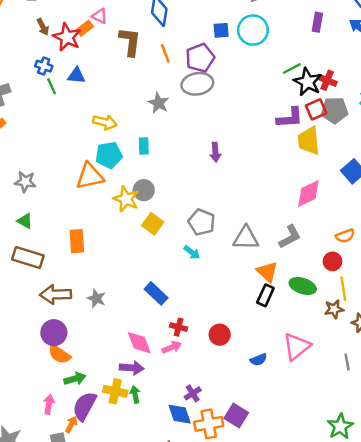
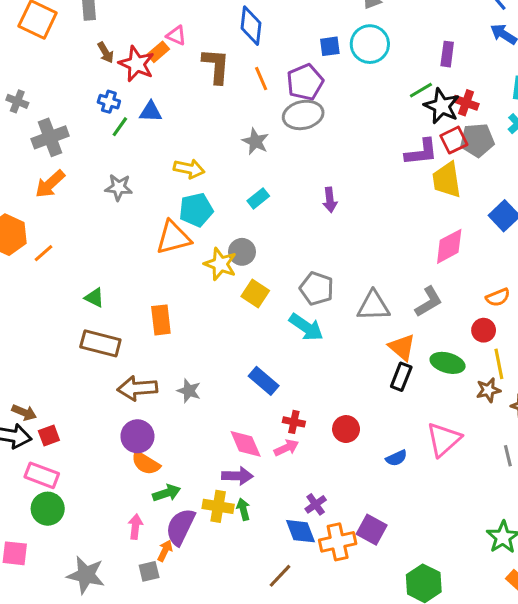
purple rectangle: (317, 22) -> (447, 54), moved
green line: (52, 86) -> (120, 127), turned 63
cyan rectangle: (144, 146) -> (258, 198), moved, turned 56
gray star: (25, 182) -> (119, 187), moved
cyan arrow: (192, 252) -> (306, 327), size x1.6

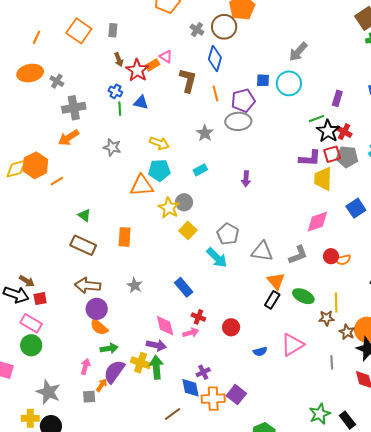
green line: (120, 127) -> (120, 109), turned -48
red circle: (484, 330) -> (331, 256), moved
brown arrow: (137, 388) -> (88, 285), moved
green arrow: (243, 509) -> (156, 367), size x1.6

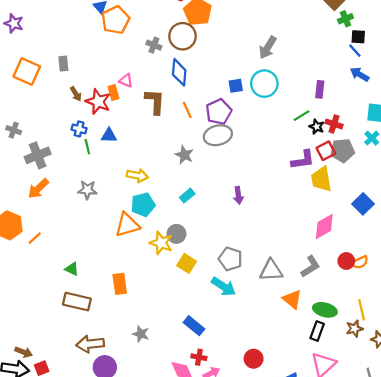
orange rectangle: (153, 65) -> (113, 92), turned -64
black star: (328, 131) -> (317, 127), size x0.6
black rectangle: (272, 300) -> (317, 331), moved
red cross: (198, 317) -> (199, 357), moved

